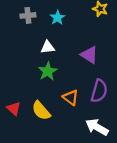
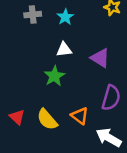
white triangle: (48, 47) -> (64, 50), moved
orange triangle: (71, 98) -> (80, 116), moved

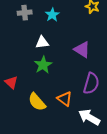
white triangle: (64, 50) -> (42, 42), moved
red triangle: (17, 117) -> (11, 82), moved

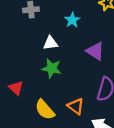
cyan star: (52, 15) -> (72, 20), moved
green star: (43, 65) -> (52, 68), turned -30

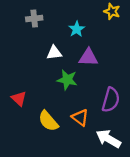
purple triangle: (95, 51) -> (88, 57), moved, turned -30
green star: (52, 68) -> (67, 80), moved

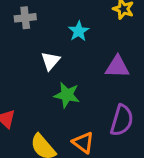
white triangle: (54, 53) -> (50, 61), turned -42
purple triangle: (88, 57) -> (117, 67), moved

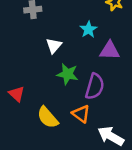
cyan star: (79, 31) -> (89, 29), moved
purple semicircle: (122, 120) -> (95, 86), moved

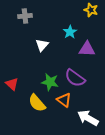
green star: (67, 74) -> (50, 82), moved
purple semicircle: (95, 86) -> (75, 78), turned 110

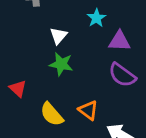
purple semicircle: (75, 78) -> (122, 75), moved
green star: (50, 82) -> (61, 64), moved

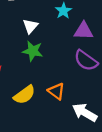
yellow semicircle: (52, 114) -> (24, 95), turned -85

